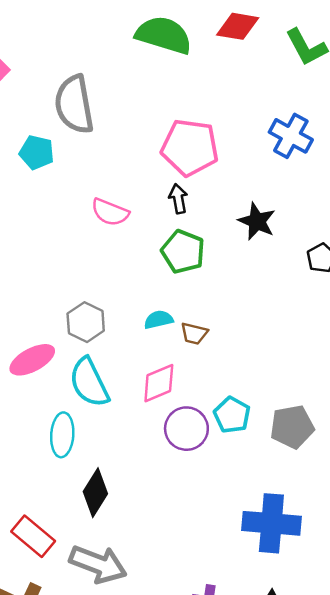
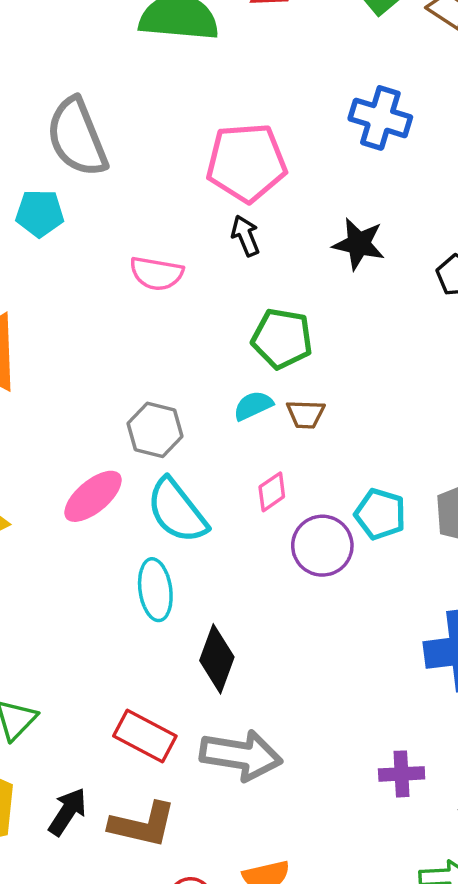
green pentagon: (183, 252) -> (282, 339), moved
pink diamond: (159, 383) -> (272, 492), size x0.7

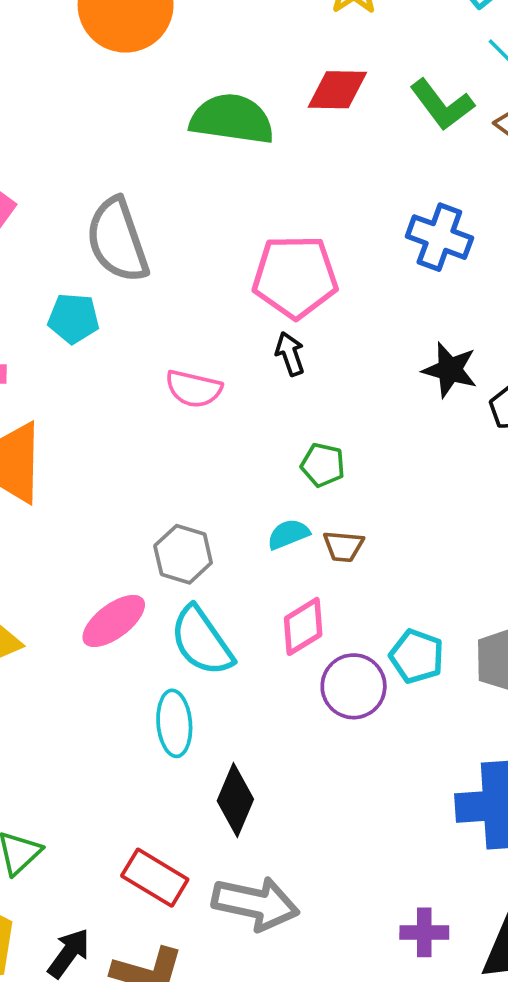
black star: (359, 244) -> (450, 370), moved
green pentagon: (282, 339) -> (323, 465), size x0.7
pink diamond: (272, 492) -> (303, 626), size x1.4

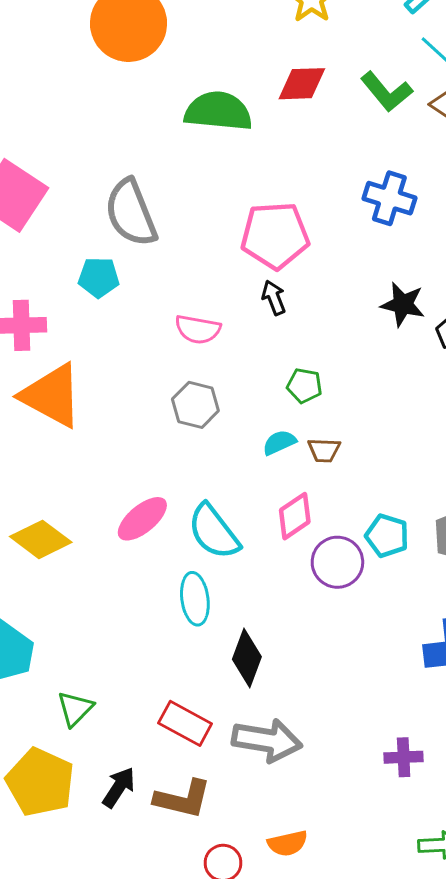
gray hexagon: (183, 554) -> (195, 405), moved

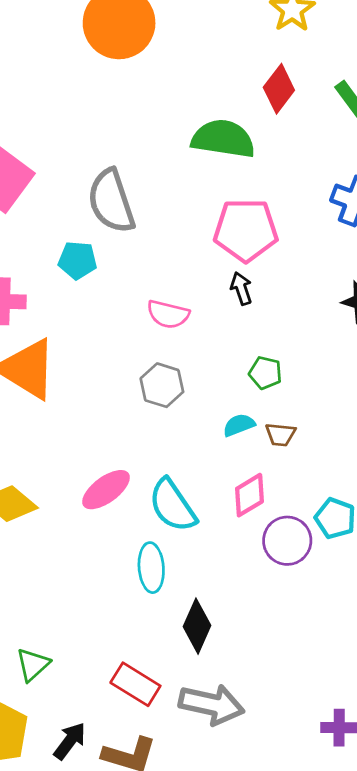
red diamond: (302, 84) -> (279, 89), turned -54
green semicircle: (218, 111) -> (223, 139), moved

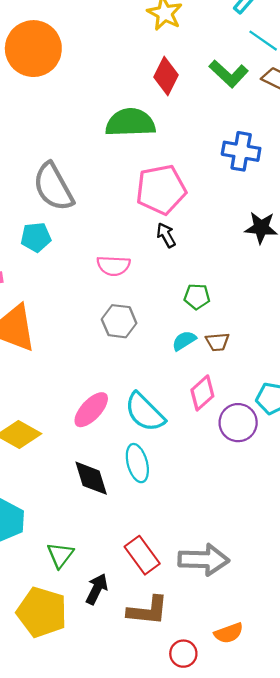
black diamond: (197, 626) -> (91, 478), moved, turned -30
red rectangle: (135, 684) -> (142, 555), turned 33
black arrow: (70, 741) -> (97, 589), moved

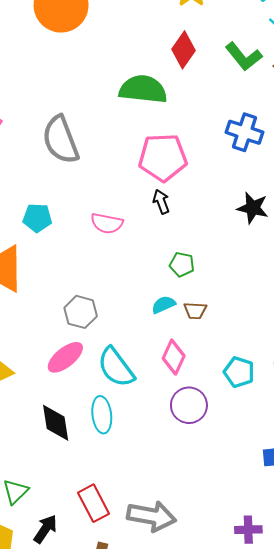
cyan pentagon: (36, 237) -> (37, 218), moved
gray hexagon: (119, 321) -> (81, 312), moved
pink diamond: (202, 393) -> (174, 357), turned -32
purple circle: (238, 423) -> (189, 405), moved

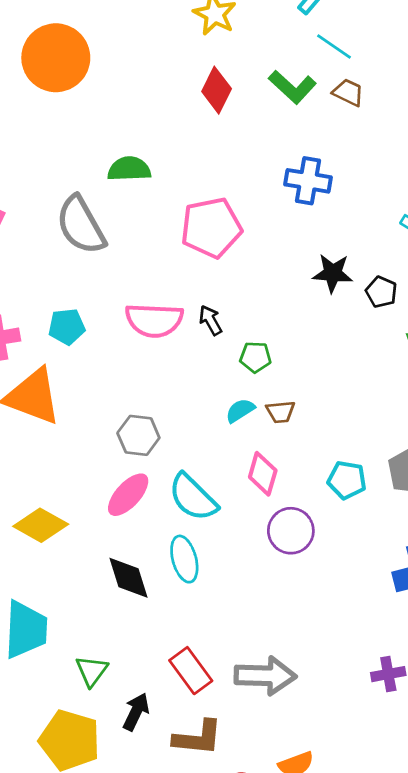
green semicircle: (143, 89) -> (129, 169), moved, size x0.7
black arrow: (161, 202) -> (210, 320), moved
pink semicircle: (107, 223) -> (154, 320), size x1.4

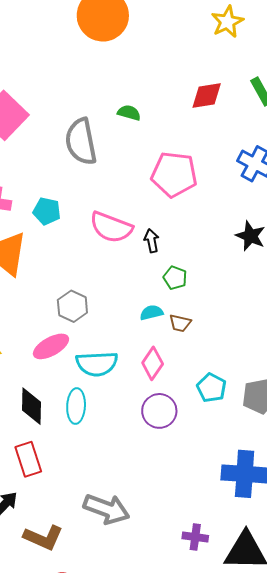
red diamond: (217, 90) -> (207, 95), moved, turned 36
green semicircle: (129, 169) -> (129, 113), size x0.7
cyan semicircle: (193, 497) -> (97, 364), turned -66
red rectangle: (191, 671) -> (28, 459), moved

